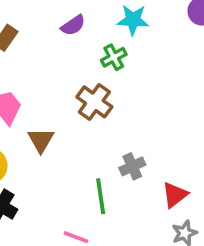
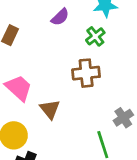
brown cross: (94, 102) -> (86, 73), turned -32

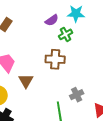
purple semicircle: (60, 17) -> (52, 20), moved

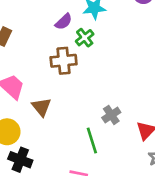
brown cross: (55, 59) -> (64, 61), moved

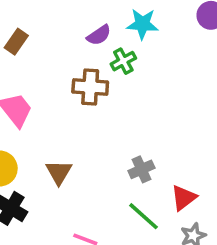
brown triangle: (41, 107) -> (59, 172), moved
green line: (92, 141) -> (144, 216), moved, turned -40

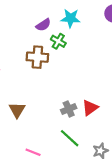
green cross: (123, 61) -> (58, 41), turned -32
red triangle: (184, 198) -> (90, 108), moved

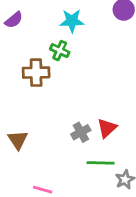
purple semicircle: (43, 25) -> (14, 20), moved
green line: (70, 138) -> (101, 163), moved, turned -35

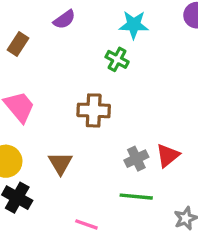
brown cross: (36, 73) -> (94, 110), moved
green line: (101, 163) -> (136, 197), moved

